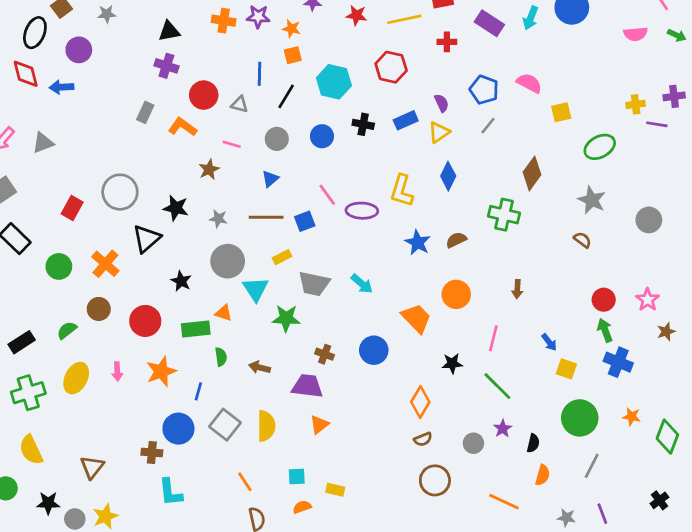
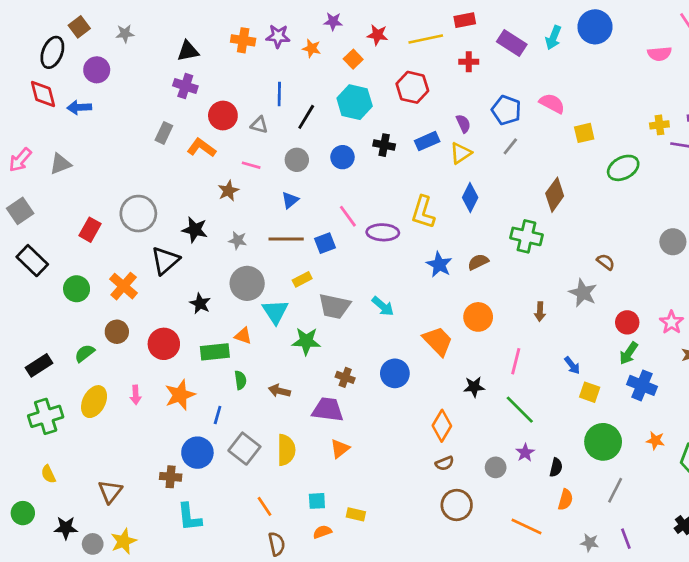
orange square: (293, 55) -> (353, 59), moved, turned -30
gray star: (592, 200) -> (583, 293), moved
green arrow: (605, 330) -> (629, 353), turned -125
yellow semicircle: (31, 450) -> (48, 474), size x0.6

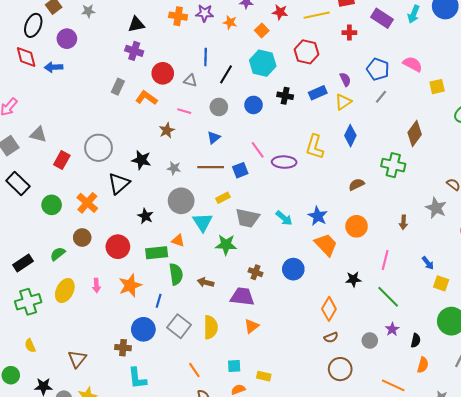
gray triangle: (60, 164) -> (38, 135), moved, turned 36
blue star: (439, 265) -> (318, 216), moved
green semicircle: (240, 380) -> (176, 274), size x1.5

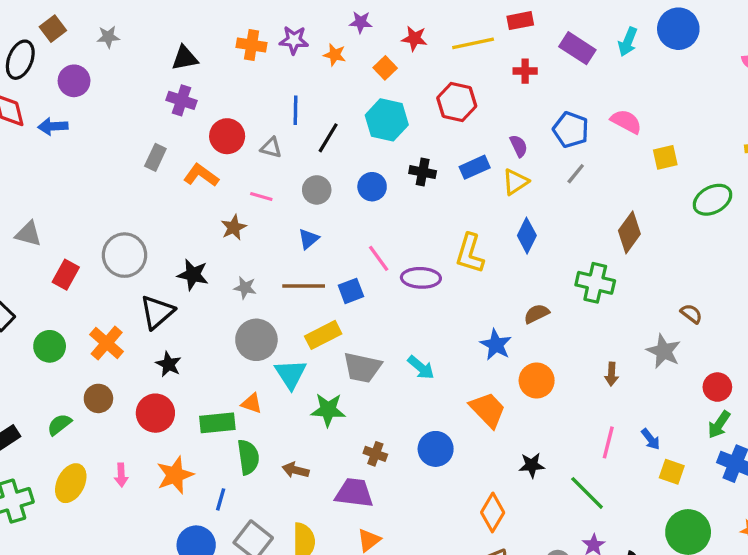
yellow rectangle: (223, 198) -> (323, 335), size x1.5
black star: (145, 216) -> (168, 364), moved
blue star: (318, 216) -> (496, 345), moved
pink line: (385, 260) -> (608, 442), moved

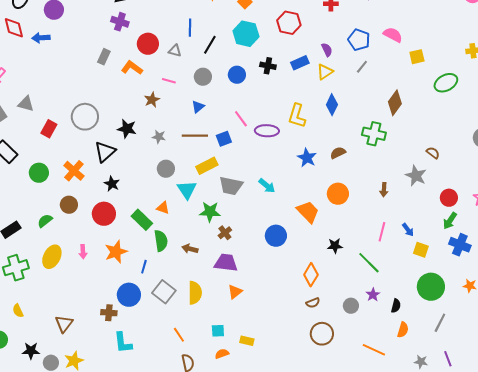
gray circle: (256, 340) -> (166, 169), size x0.7
blue star: (496, 345) -> (307, 158), moved
green rectangle: (217, 423) -> (142, 220), turned 50
brown cross: (375, 454) -> (225, 233), moved, turned 32

